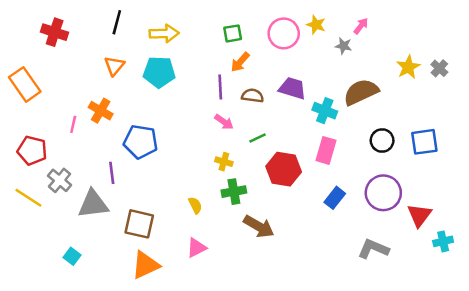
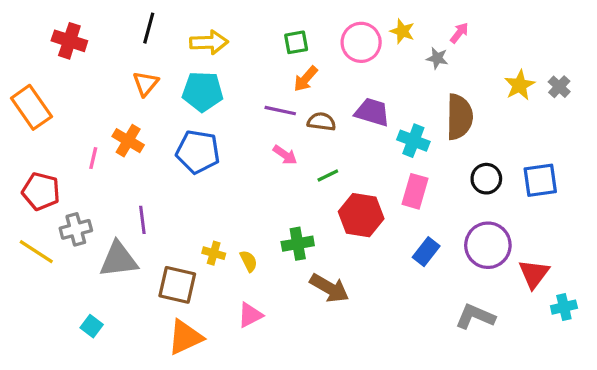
purple line: (220, 87) -> (280, 111), turned -75
brown semicircle: (361, 92) -> (459, 117), turned 116
blue pentagon: (140, 142) -> (198, 152), moved
yellow cross: (224, 162) -> (214, 253), moved
gray cross: (60, 180) -> (76, 229), turned 35

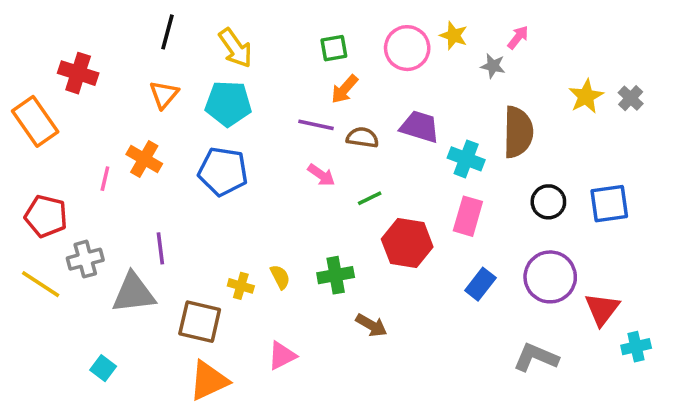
red cross: (69, 41) -> (78, 73), moved
yellow arrow: (209, 42) -> (235, 48), turned 57
yellow semicircle: (249, 261) -> (280, 277), moved
brown arrow: (329, 288) -> (371, 325), size x0.7

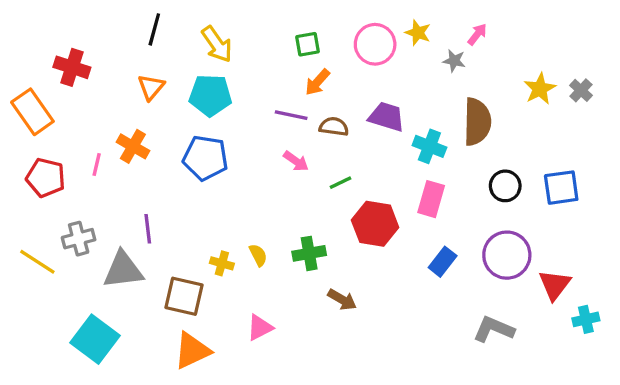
red pentagon: (46, 216) -> (46, 178), moved
cyan square: (103, 368) -> (95, 339), size x2.0

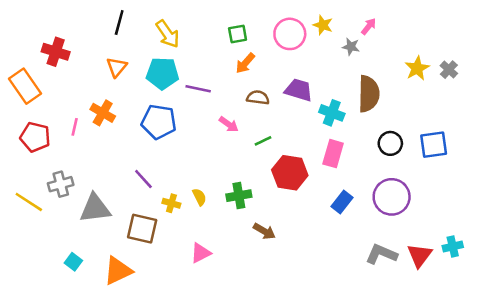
purple line: (291, 115) -> (198, 89), moved
purple line: (148, 229) -> (143, 179), moved, turned -35
red triangle: (555, 285) -> (420, 255), moved
cyan square: (95, 339) -> (73, 262), size x0.5
orange triangle: (192, 351) -> (118, 271), moved

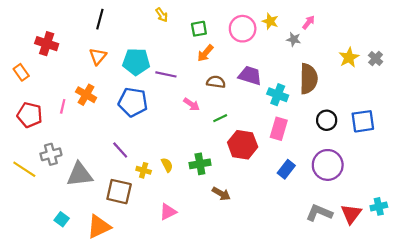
yellow arrow: (168, 34) -> (162, 15), moved, size x0.6
orange rectangle: (25, 86) -> (21, 72), size x0.6

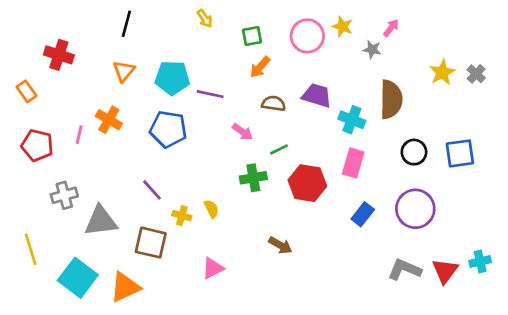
green cross: (200, 164) -> (253, 178), moved
yellow line: (24, 169) -> (31, 249), moved, turned 40
cyan square: (62, 219) -> (78, 278), size x2.0

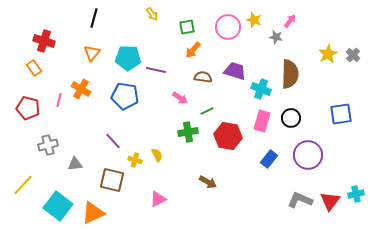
orange rectangle: (27, 91) -> (34, 68), moved
black circle: (414, 152) -> (291, 118), moved
gray triangle: (101, 221) -> (75, 164), size x0.6
yellow line: (31, 249) -> (23, 185), turned 60

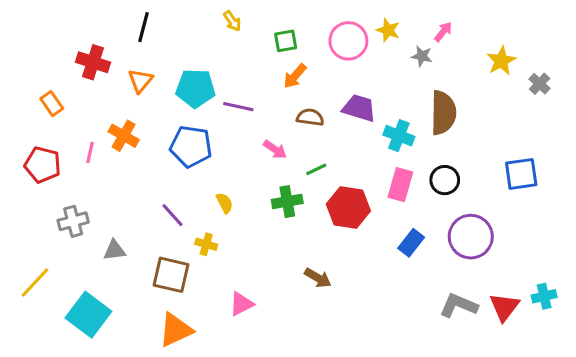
red cross: (44, 41) -> (93, 62), moved
yellow star: (328, 54) -> (501, 61), moved
yellow semicircle: (157, 155) -> (225, 203), moved
orange triangle: (93, 213) -> (176, 330), moved

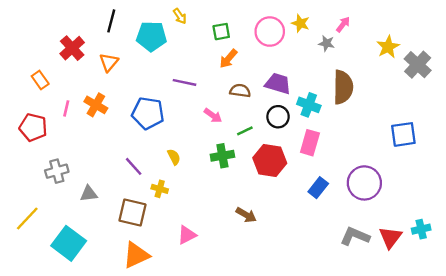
red cross: (93, 62) -> (72, 48), turned 30
gray cross: (540, 84) -> (418, 65), size x1.6
cyan pentagon: (195, 88) -> (151, 36), moved
pink line: (90, 153) -> (66, 108), moved
black circle: (445, 180) -> (278, 117), moved

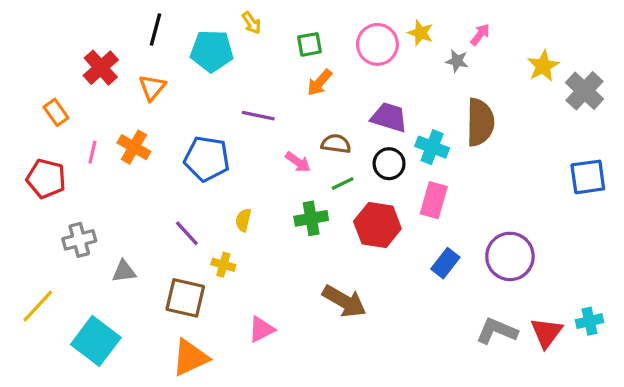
brown semicircle: (240, 91) -> (336, 144), moved
blue square: (403, 134) -> (588, 177), moved
yellow semicircle: (174, 157) -> (243, 220), turned -140
brown arrow: (246, 215) -> (344, 301), size x1.5

